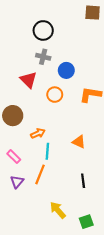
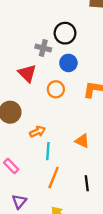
black circle: (43, 30) -> (65, 33), moved
pink rectangle: (14, 157) -> (11, 166), moved
orange line: (40, 174) -> (54, 177), moved
purple triangle: (17, 182) -> (19, 202), moved

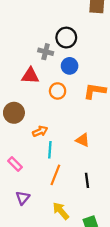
red triangle: (27, 73) -> (30, 76), turned -42

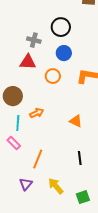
gray cross: (46, 52) -> (34, 40), moved
cyan line: (50, 150) -> (18, 123), moved
orange line: (55, 175) -> (38, 159), moved
purple triangle: (23, 198) -> (26, 184), moved

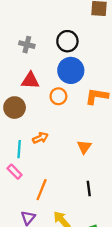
gray cross: (34, 40) -> (27, 45), moved
blue circle: (64, 53) -> (71, 70), size x1.5
brown circle: (13, 96) -> (15, 108), moved
orange triangle: (76, 121) -> (84, 147), turned 40

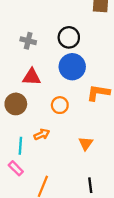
orange circle: (58, 96) -> (60, 105), moved

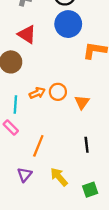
red triangle: (32, 77) -> (27, 34), turned 30
orange circle: (60, 105) -> (58, 92), moved

